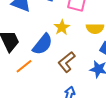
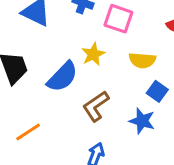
orange line: (24, 66) -> (28, 132), moved

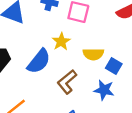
yellow semicircle: (142, 60) -> (93, 54), moved

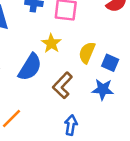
yellow semicircle: (93, 54) -> (87, 53), turned 120

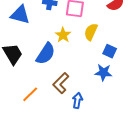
yellow semicircle: (87, 53) -> (91, 32), moved
brown L-shape: (62, 85) -> (61, 83), moved

